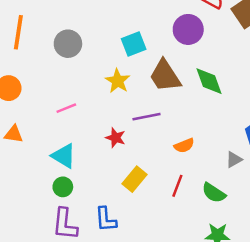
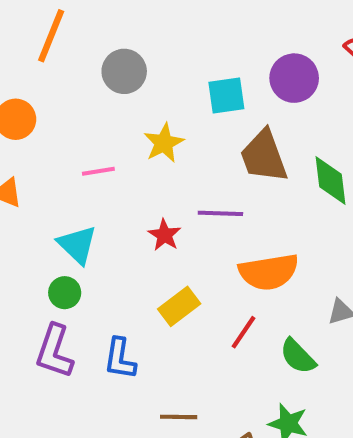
purple circle: (188, 29) -> (294, 78), moved
yellow star: (118, 81) -> (164, 143), moved
orange semicircle: (184, 146) -> (269, 272), size x1.8

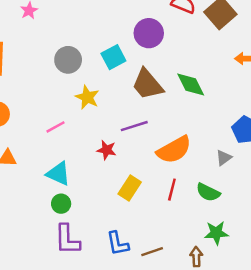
gray circle: (124, 71) -> (68, 60), moved
blue L-shape: (120, 359) -> (118, 244), moved

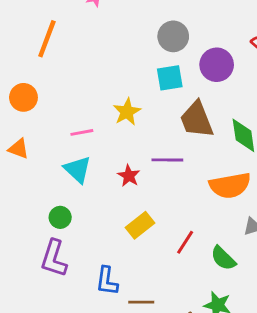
gray circle: (68, 60) -> (173, 36), moved
orange semicircle: (174, 150) -> (230, 185), moved
cyan triangle: (58, 174) -> (78, 169), moved

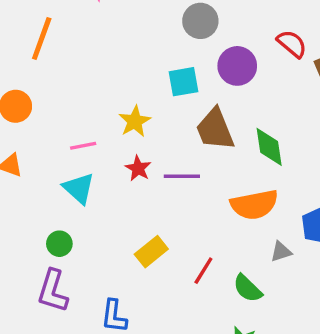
gray circle: (173, 36) -> (200, 21), moved
red star: (129, 176) -> (138, 168), moved

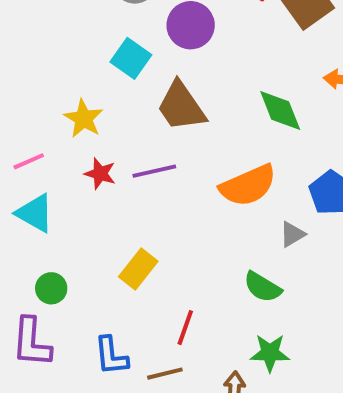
cyan square: (184, 82) -> (131, 58), turned -32
green diamond: (269, 147) -> (280, 110), moved
green circle: (59, 244) -> (51, 288), moved
red line: (203, 271) -> (185, 328), moved

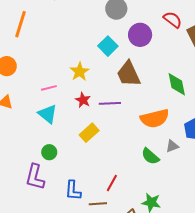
yellow rectangle: (138, 269) -> (89, 133), moved
green semicircle: (262, 287) -> (150, 156), moved

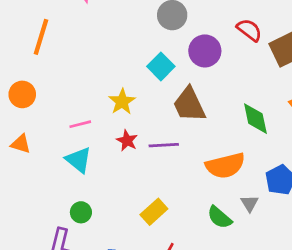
yellow rectangle: (89, 133) -> (154, 212), moved
gray triangle: (172, 146) -> (250, 203), turned -40

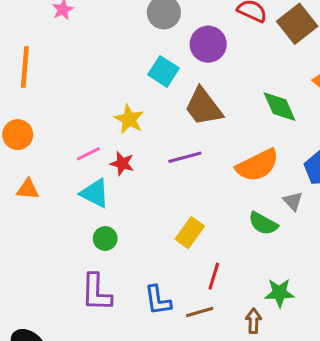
red star: (127, 141) -> (122, 163), moved
green circle: (81, 212) -> (105, 239), moved

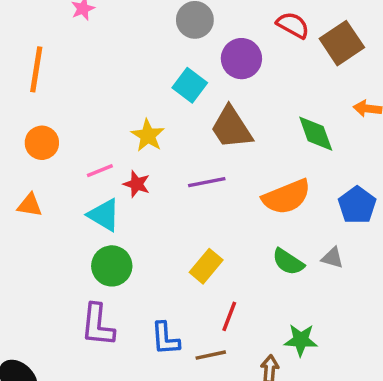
orange circle: (18, 135) -> (42, 143), moved
gray triangle: (293, 201) -> (332, 258), moved, turned -35
green circle: (105, 239) -> (112, 266), size x1.5

